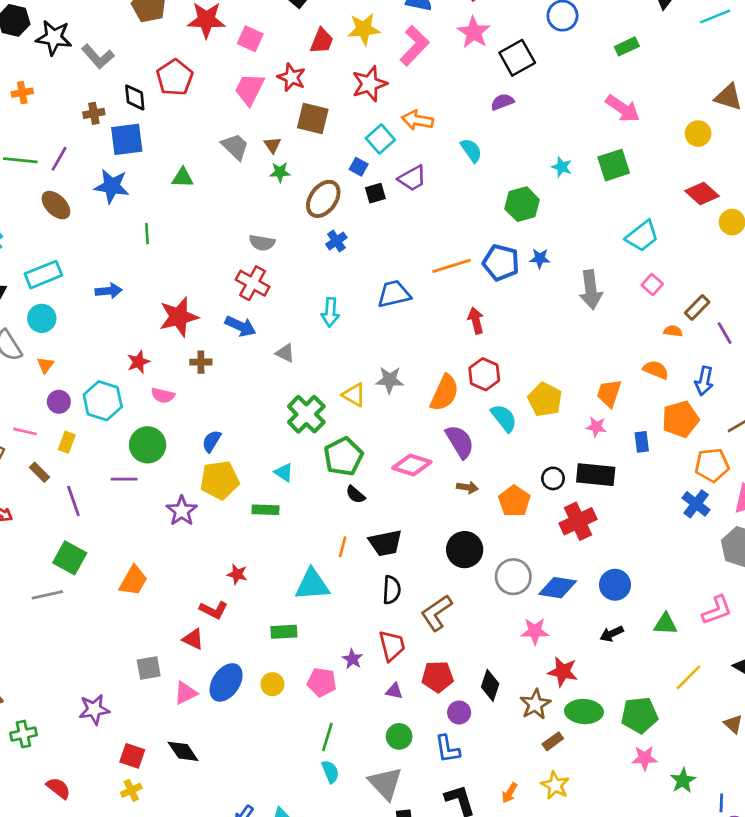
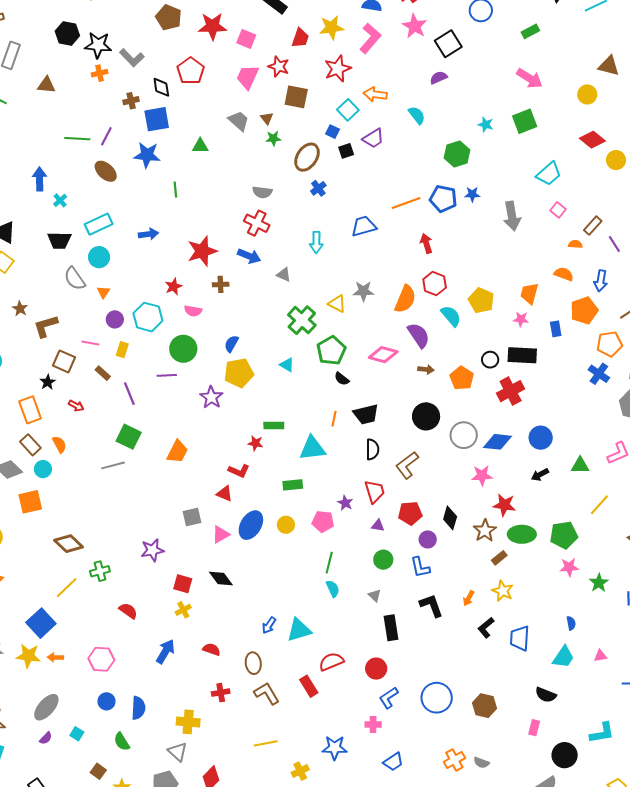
orange cross: (22, 93) -> (100, 73), moved
green rectangle: (265, 510) -> (274, 426), moved
gray triangle: (385, 783) -> (375, 595), size x0.5

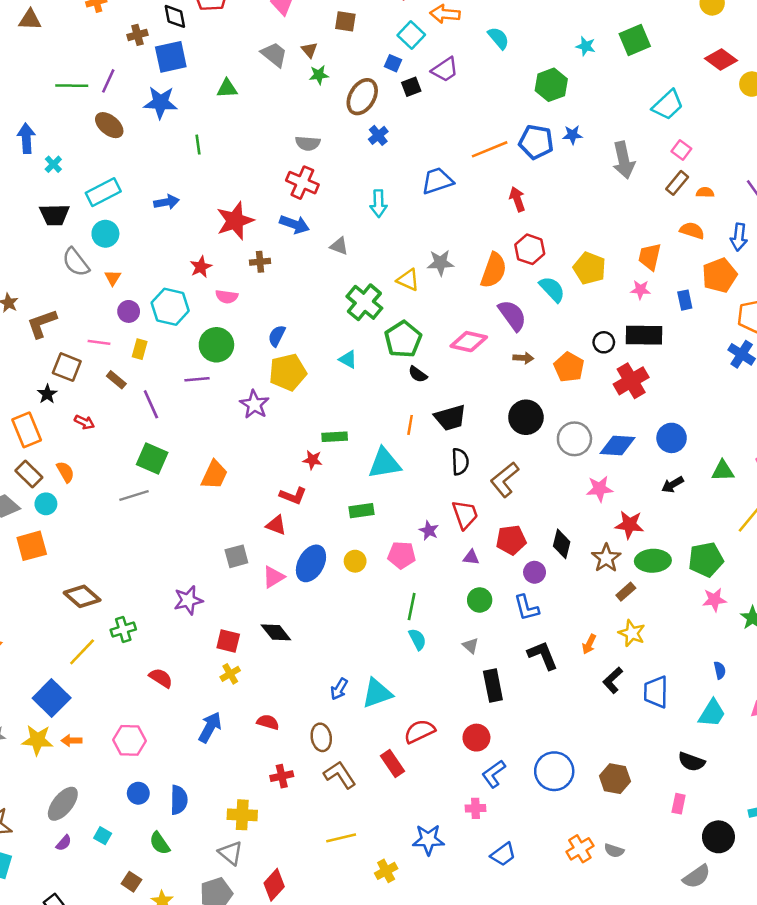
brown square: (296, 97) -> (345, 21), size x0.7
brown rectangle: (593, 226) -> (677, 183), moved

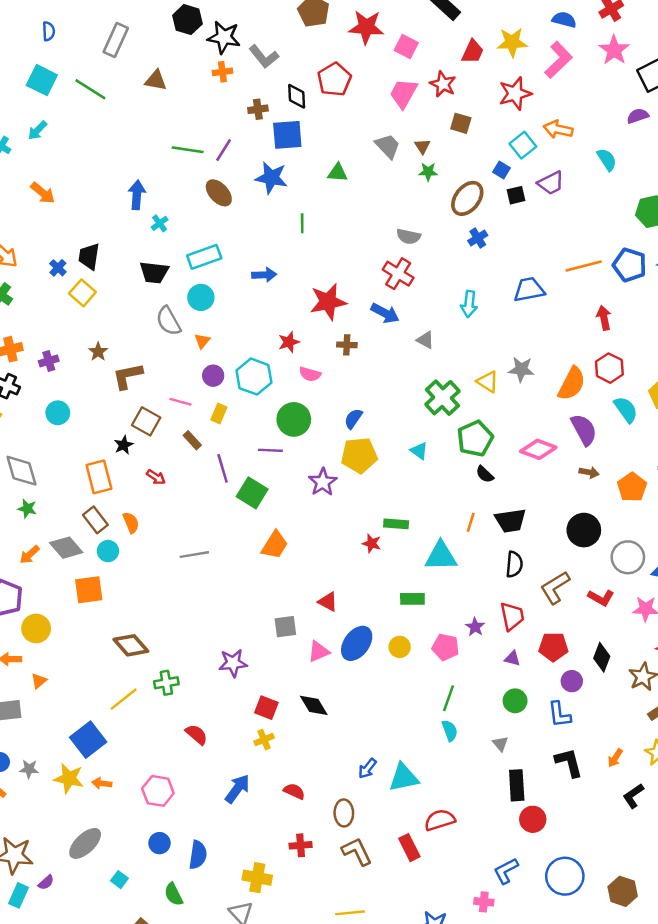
green square: (152, 459) -> (252, 493), moved
red L-shape: (293, 496) -> (601, 598), moved
red circle: (476, 738) -> (533, 819), moved
purple semicircle: (64, 843) -> (46, 882), moved

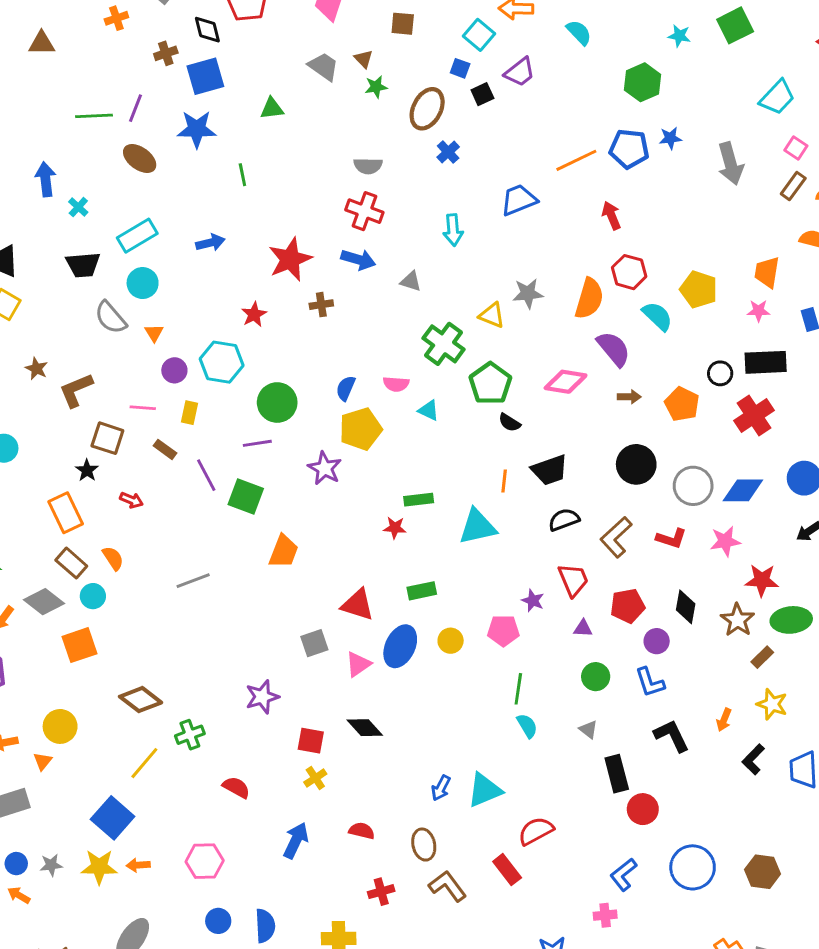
pink semicircle: (310, 374) -> (396, 384), moved
black semicircle: (514, 564) -> (564, 520), turned -105
green rectangle: (412, 599) -> (422, 591), moved
red triangle: (328, 602) -> (358, 605), size x1.4
yellow circle: (36, 628) -> (60, 726), moved

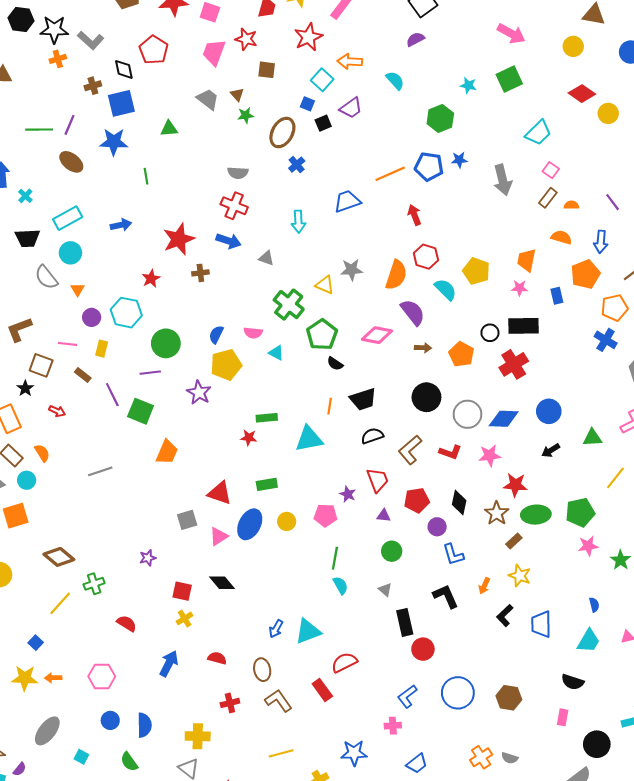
blue L-shape: (650, 682) -> (453, 555), moved
purple star: (262, 697) -> (148, 558), size x0.7
blue square: (113, 818) -> (36, 643), size x0.5

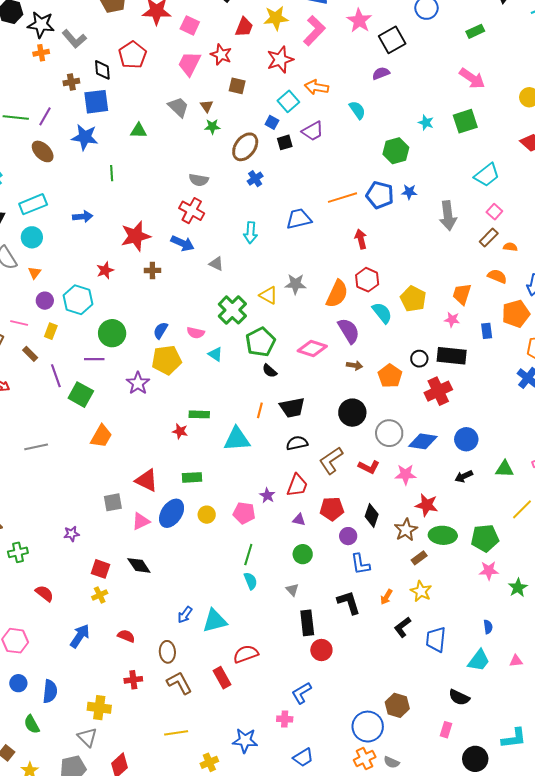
red trapezoid: (378, 480) -> (297, 485), turned 35
blue circle: (458, 693) -> (368, 727), moved

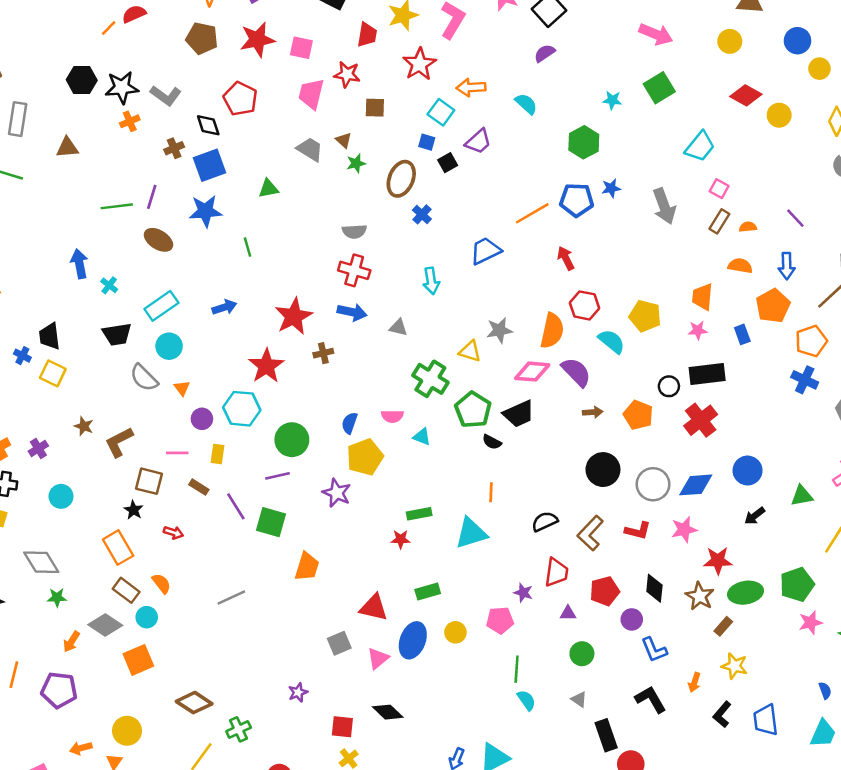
red star: (105, 270) -> (266, 366), size x1.6
pink diamond: (312, 349) -> (532, 372), moved
black trapezoid: (292, 408) -> (519, 414), moved

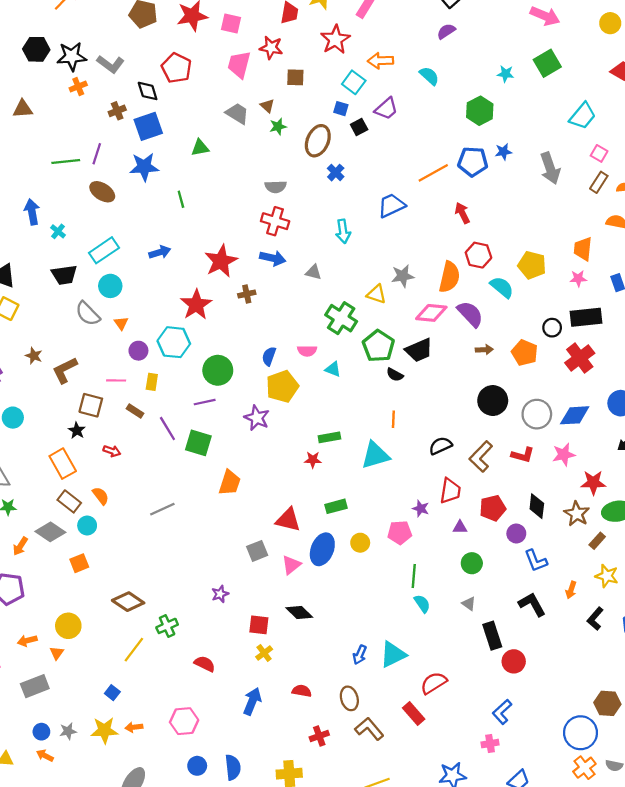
orange square: (138, 660) -> (79, 563), size x0.7

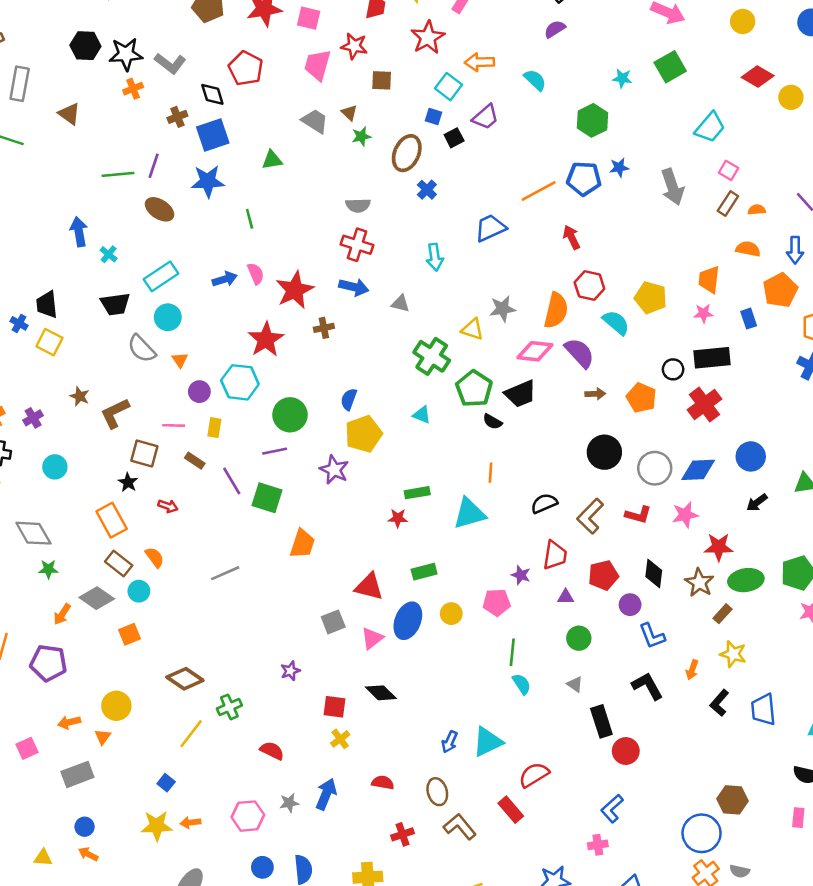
brown triangle: (23, 109) -> (69, 114), turned 40
pink semicircle: (307, 351) -> (256, 274), moved, turned -114
gray star: (68, 731) -> (289, 803), moved

